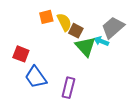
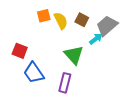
brown square: (76, 31) -> (82, 20), moved
cyan arrow: (101, 41) -> (96, 39), turned 120
green triangle: (85, 46) -> (74, 55), moved

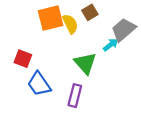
orange square: (44, 16) -> (51, 18), size x1.6
brown square: (82, 20) -> (90, 12), moved, turned 32

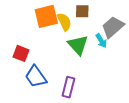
brown square: (90, 12) -> (82, 11), turned 32
cyan arrow: (111, 45) -> (101, 41), turned 96
green triangle: (85, 63) -> (78, 45), moved

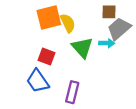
brown square: (82, 11) -> (109, 12), moved
cyan arrow: (101, 41) -> (107, 43), turned -56
red square: (21, 53) -> (47, 56), moved

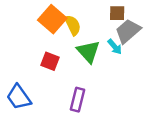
orange square: (49, 17) -> (52, 19), turned -35
cyan arrow: (107, 43) -> (115, 47), turned 48
blue trapezoid: (38, 81) -> (19, 97), moved

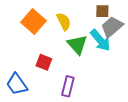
orange square: (52, 19) -> (33, 22), moved
cyan arrow: (115, 47) -> (100, 40), size x1.6
red square: (50, 61) -> (44, 62), moved

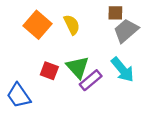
cyan arrow: (100, 40) -> (122, 70), moved
green triangle: (77, 45) -> (78, 67), moved
purple rectangle: (68, 86) -> (91, 80), moved, turned 36

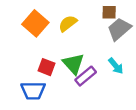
yellow semicircle: (72, 25) -> (68, 23), turned -102
cyan arrow: (122, 70) -> (116, 66), size x0.7
blue trapezoid: (19, 96) -> (33, 91), moved, turned -55

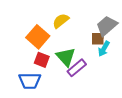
brown square: (109, 12) -> (98, 39), moved
orange square: (35, 23) -> (38, 37), moved
cyan arrow: (116, 66) -> (104, 49), moved, turned 70

